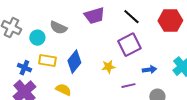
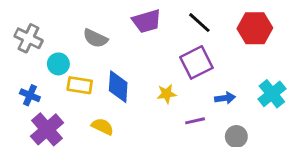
cyan circle: (37, 38) -> (58, 64), moved
blue diamond: (74, 62) -> (118, 87), turned -35
blue cross: (24, 68) -> (30, 95), moved

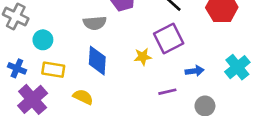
gray semicircle: (95, 38) -> (95, 23), moved, turned -30
yellow rectangle: (80, 85) -> (53, 70), moved
yellow star: (167, 94) -> (143, 57), moved

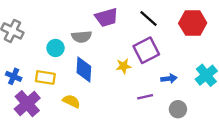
cyan circle: (43, 40) -> (56, 48), moved

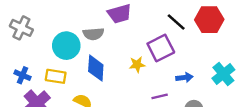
black line: (148, 19) -> (176, 22), moved
cyan circle: (56, 48) -> (66, 46), size x1.5

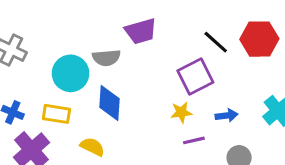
yellow star: (137, 65) -> (181, 112), moved

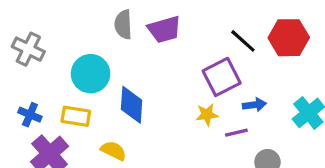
gray semicircle: (106, 58) -> (123, 25), moved, turned 92
blue arrow: (227, 115) -> (254, 105), moved
purple line: (194, 140) -> (236, 133), moved

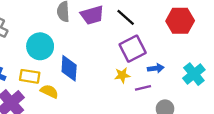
black line: (243, 41) -> (126, 17), moved
yellow semicircle: (113, 151) -> (49, 91), moved

